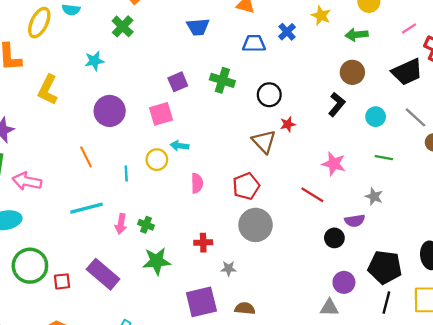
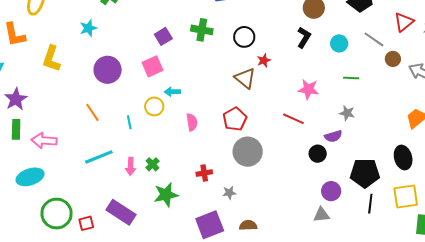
green cross: (146, 225) -> (152, 164), turned 32

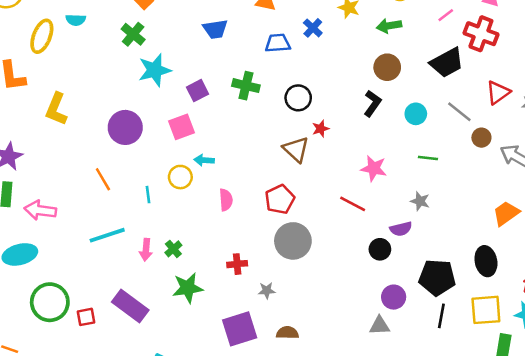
cyan star: (88, 28) -> (155, 70), moved, size x1.5

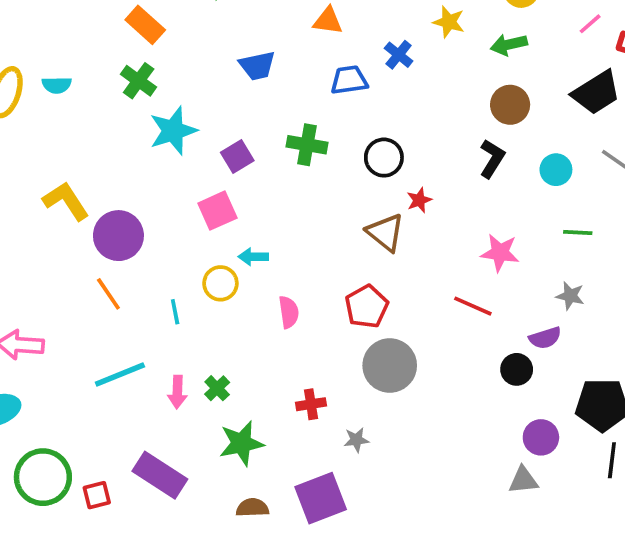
cyan semicircle: (76, 20) -> (57, 85), moved
yellow L-shape: (56, 109) -> (66, 201), moved, turned 128
purple circle: (125, 127) -> (118, 236), moved
brown semicircle: (287, 333) -> (252, 508), moved

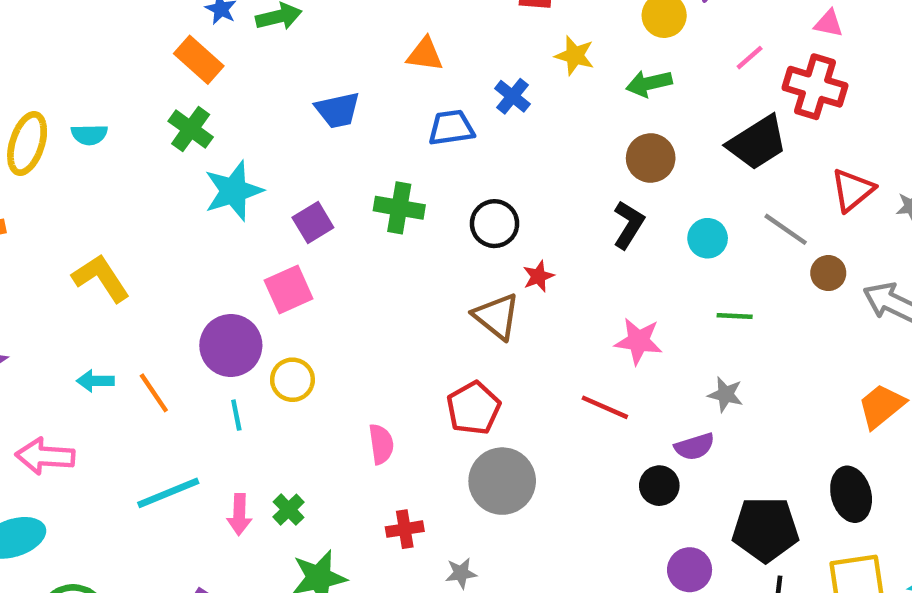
purple circle: (118, 236) -> (231, 346), moved
cyan arrow: (253, 257) -> (95, 381), moved
pink semicircle: (289, 312) -> (381, 444), moved

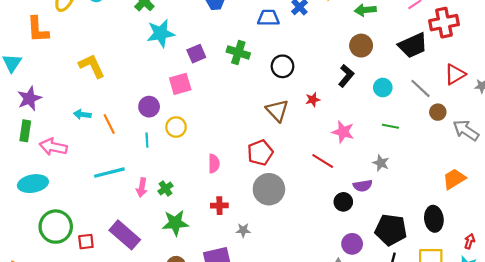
red cross: (815, 87) -> (444, 23), turned -36
red star: (538, 276) -> (313, 100), moved
purple circle: (231, 346) -> (149, 107), size x0.7

